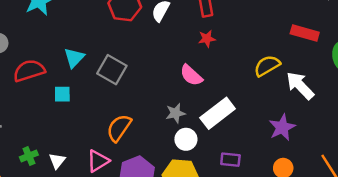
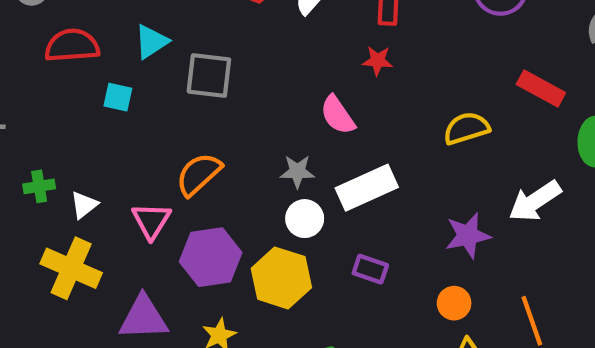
gray square: (112, 70) -> (209, 76), turned -36
white arrow: (300, 86) -> (535, 201), moved, turned -92
pink triangle: (98, 161) -> (151, 221), turned -40

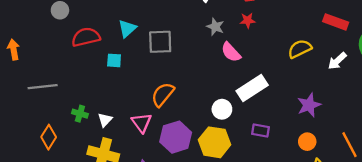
gray star: (297, 171) -> (215, 27), moved, turned 30
green cross: (39, 186) -> (80, 114), turned 35
white arrow: (535, 201) -> (337, 61), moved, size x0.7

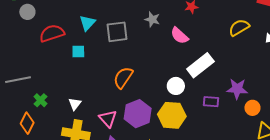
gray star: (215, 27) -> (152, 19), moved
purple star: (309, 105) -> (237, 89), moved, turned 30
green cross: (80, 114) -> (40, 100), moved, turned 32
pink triangle: (142, 123) -> (108, 119), moved

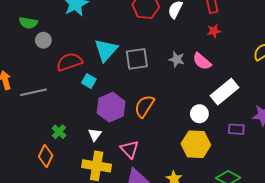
gray star: (152, 19) -> (177, 59), moved
cyan triangle: (87, 23) -> (106, 50), size x1.4
cyan square: (78, 52) -> (89, 81), moved, turned 32
gray line: (18, 80) -> (34, 92), moved
purple hexagon: (138, 114) -> (111, 107), moved

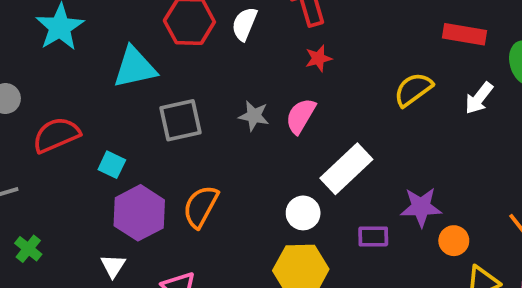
cyan triangle: (106, 50) -> (135, 67), moved, turned 40
pink semicircle: (202, 61) -> (301, 116), turned 84
cyan square: (89, 81) -> (112, 165), moved
green cross: (59, 132) -> (28, 249), moved

